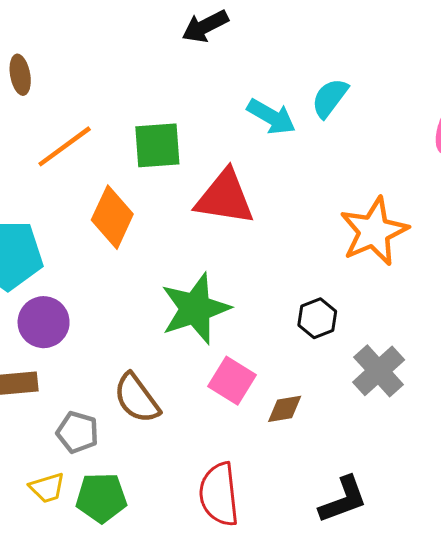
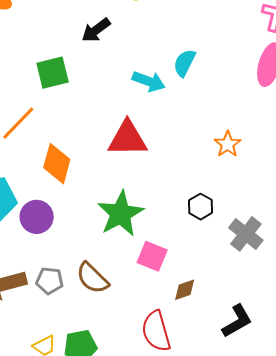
green square: (157, 145) -> (53, 73), moved
orange star: (374, 231) -> (228, 144), size x0.6
purple circle: (44, 322) -> (37, 217), moved
brown diamond: (285, 409) -> (185, 290), moved
gray pentagon: (77, 432) -> (49, 281), moved

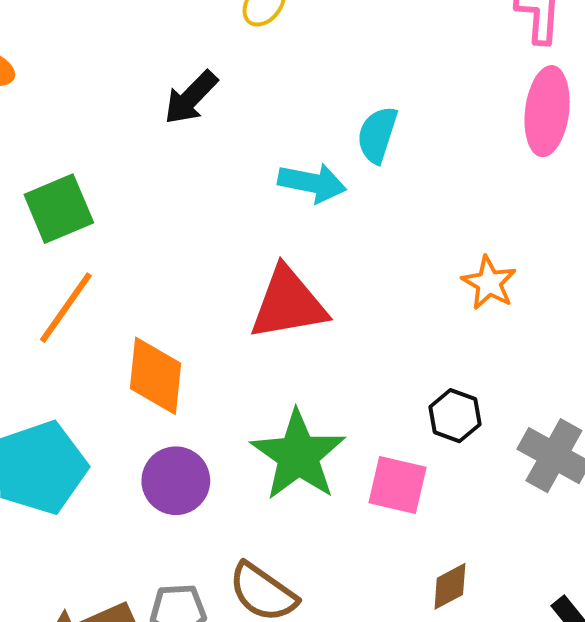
green square: (53, 73) -> (59, 209), moved
purple circle: (37, 217) -> (176, 481), moved
pink square: (152, 256) -> (397, 485), moved

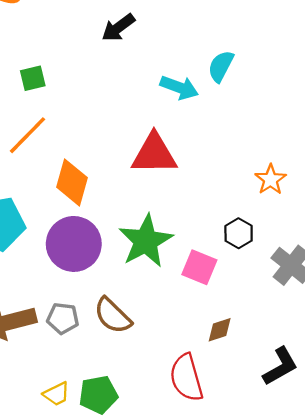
green square: (59, 209) -> (33, 78), size x0.7
orange star: (489, 283) -> (271, 180), moved
purple circle: (176, 481) -> (74, 244), size x1.4

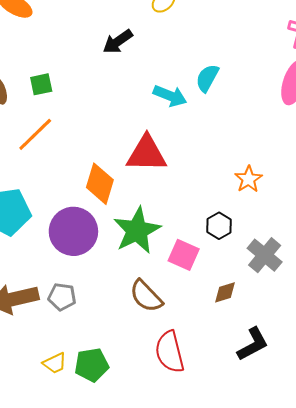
orange diamond: (72, 182) -> (100, 184), moved
brown semicircle: (113, 316) -> (146, 296), moved
brown diamond: (220, 330) -> (225, 292), moved

